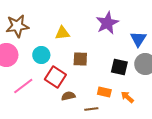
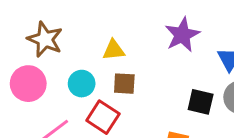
brown star: (17, 26) -> (45, 39), turned 30
brown square: (80, 59) -> (124, 84), moved

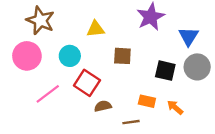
brown square: (124, 84) -> (122, 56), moved

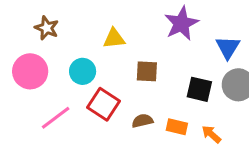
brown star: (40, 20) -> (47, 28), size x0.7
brown semicircle: (103, 106) -> (142, 121), moved

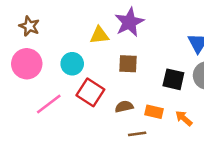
purple star: (181, 23) -> (129, 22), moved
brown star: (47, 28) -> (29, 26), moved

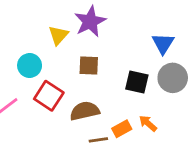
yellow triangle: (99, 35) -> (58, 35), turned -42
brown semicircle: (124, 107) -> (85, 111), size x1.5
orange rectangle: (154, 112) -> (122, 129), moved, turned -42

